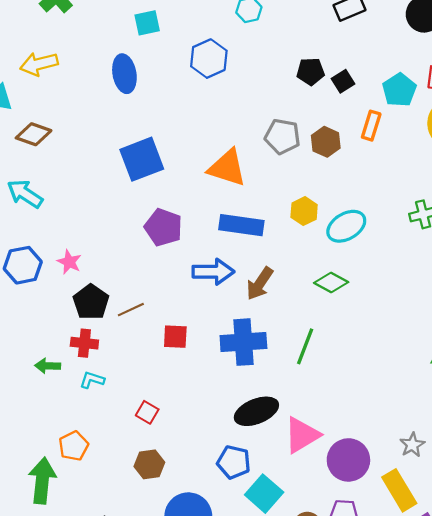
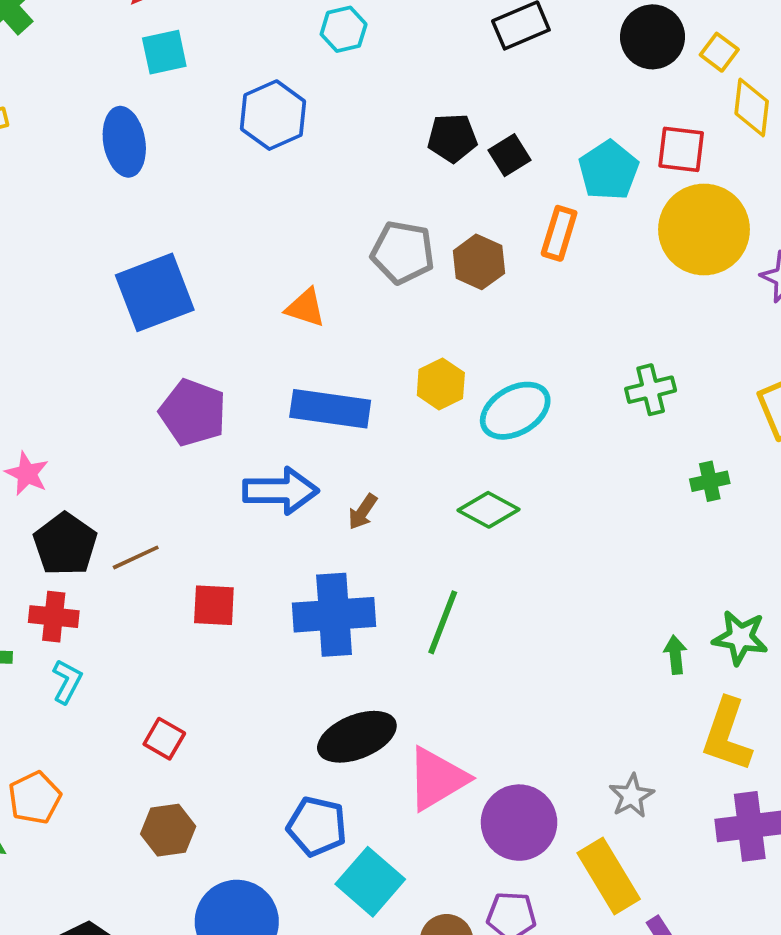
orange triangle: (227, 168) -> (305, 308), size x0.6
brown arrow: (260, 284) -> (363, 512), size x0.6
cyan L-shape: (92, 380) -> (67, 681), turned 100

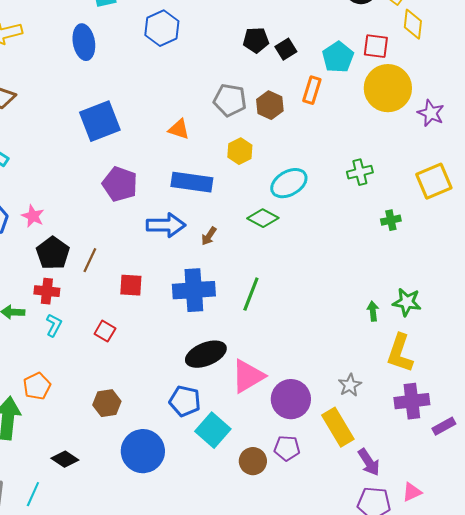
yellow hexagon: (441, 384) -> (240, 151), moved
green diamond: (489, 510) -> (263, 218), moved
brown line: (136, 557) -> (90, 260), turned -40
red square: (164, 739) -> (105, 331), moved

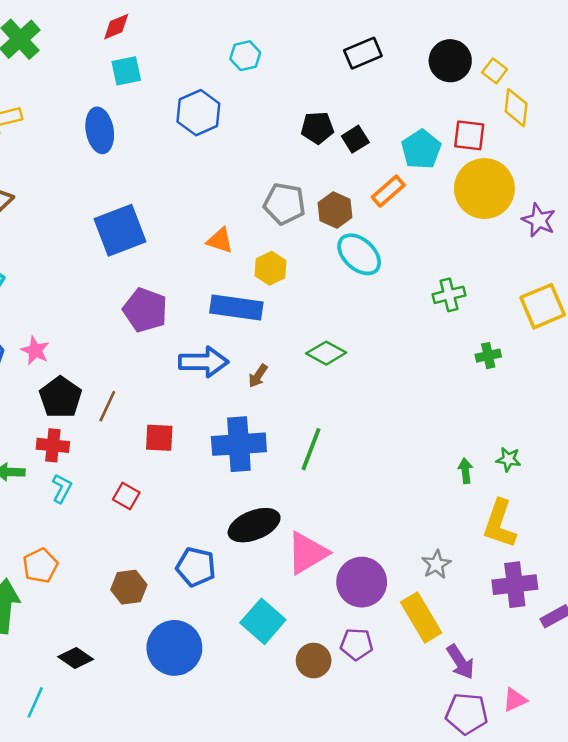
orange rectangle: (312, 90) -> (388, 191), turned 32
yellow hexagon: (240, 151) -> (271, 268), moved
cyan ellipse: (289, 183) -> (359, 254), moved, turned 72
green star: (407, 302) -> (508, 459), size x0.7
blue pentagon: (185, 401) -> (196, 567), moved

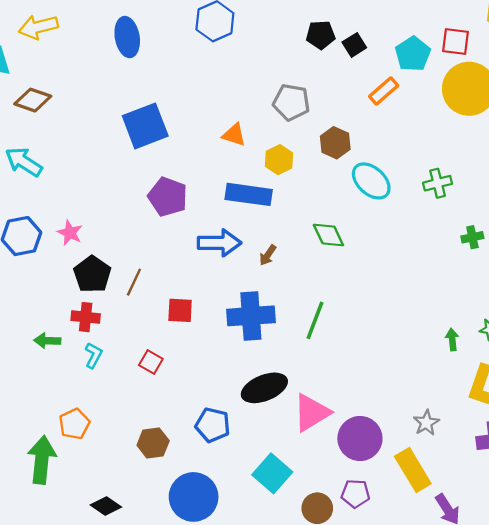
brown hexagon: (335, 210) -> (335, 143), moved
cyan ellipse: (359, 254) -> (371, 181), moved
green diamond: (326, 353) -> (328, 235), turned 36

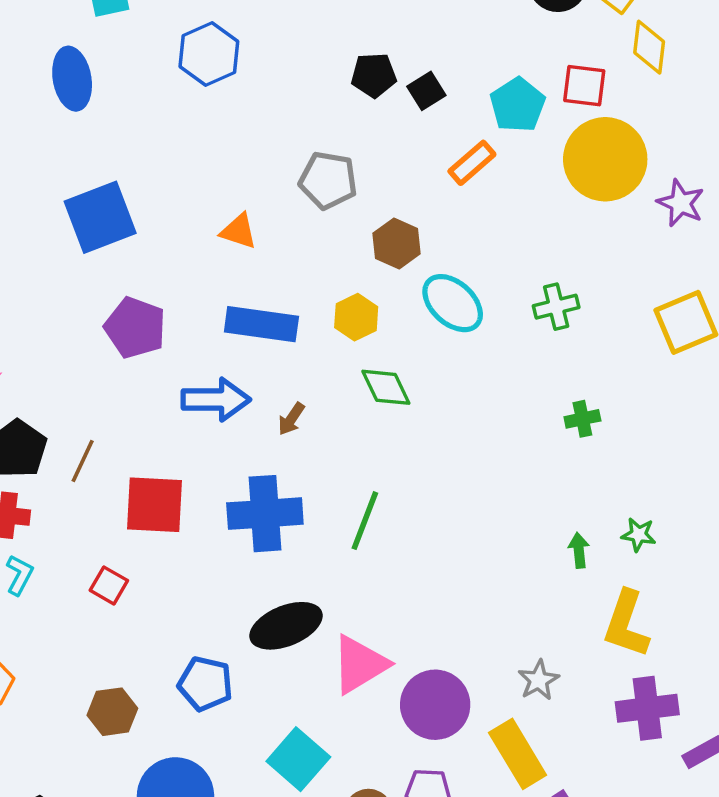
yellow hexagon: (279, 160) -> (356, 317), moved
green cross: (472, 237) -> (582, 419), moved
red square: (180, 310) -> (154, 505), size x1.5

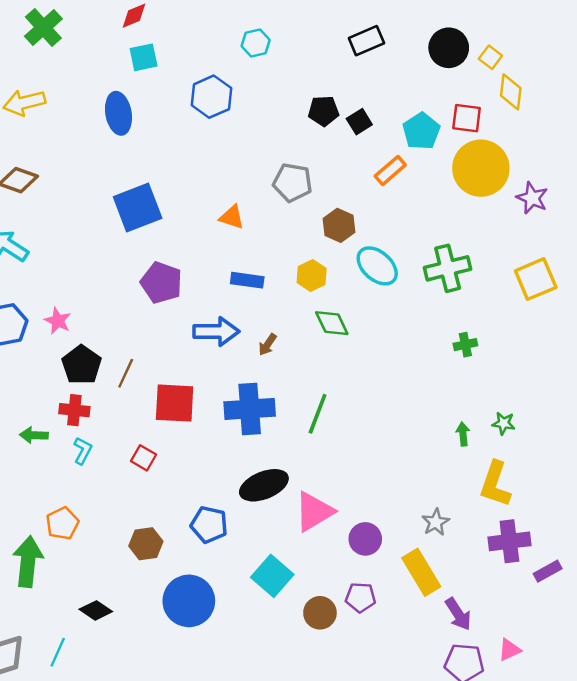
green cross: (556, 307) -> (448, 268), size x1.5
blue rectangle: (261, 324) -> (247, 280), size x0.7
purple circle: (435, 705) -> (365, 539), size x0.7

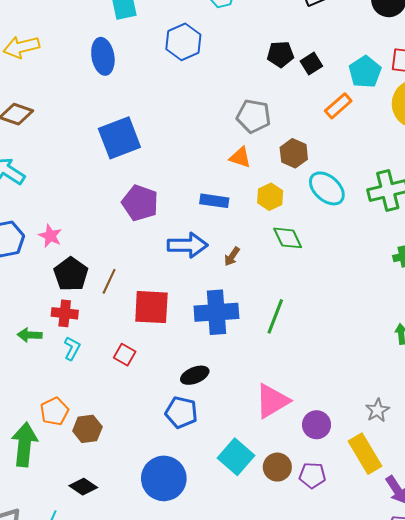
orange triangle: (232, 217) -> (240, 157), moved
black ellipse: (264, 485) -> (195, 375), moved, size x0.7
brown hexagon: (146, 544) -> (87, 429), moved
brown circle: (320, 613) -> (277, 467), moved

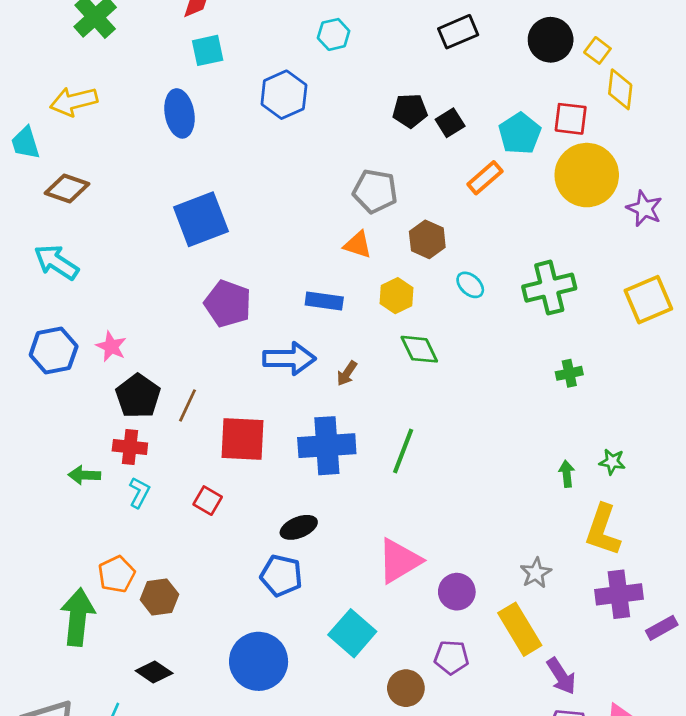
cyan ellipse: (327, 188) -> (470, 285), size x0.6
brown circle: (277, 467) -> (406, 688), moved

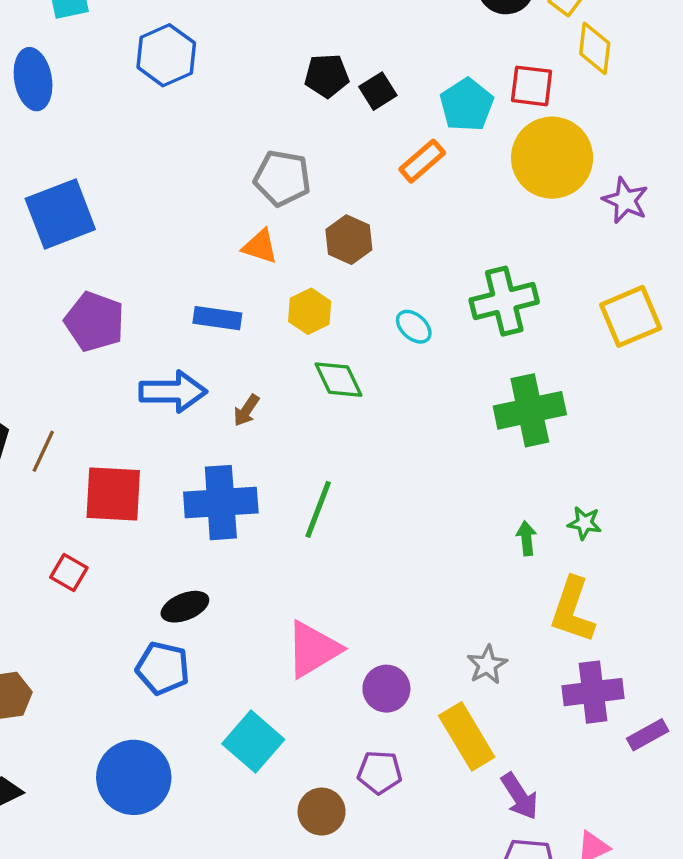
cyan ellipse: (470, 285) -> (414, 327), moved
green cross: (569, 373) -> (530, 410), size x2.0

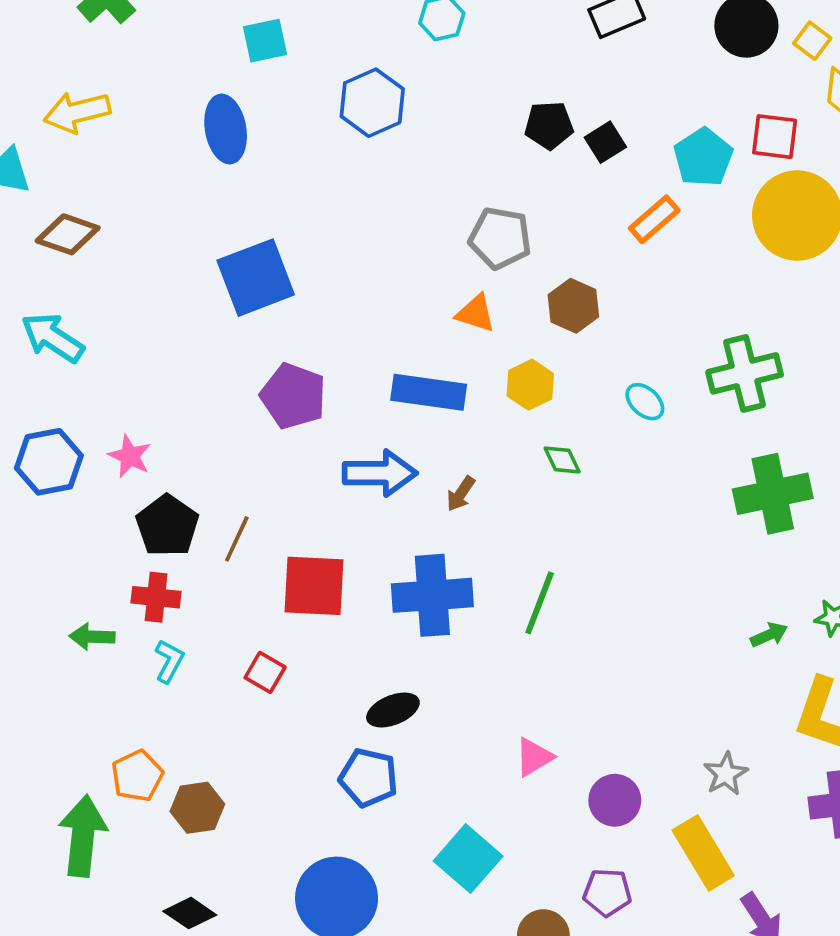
blue rectangle: (217, 318) -> (429, 392), size x1.4
green diamond: (339, 380) -> (562, 460), size x0.7
green arrow: (526, 538) -> (769, 635), turned 72
pink triangle: (313, 649) -> (534, 757), size x0.6

